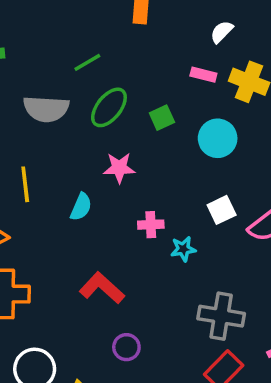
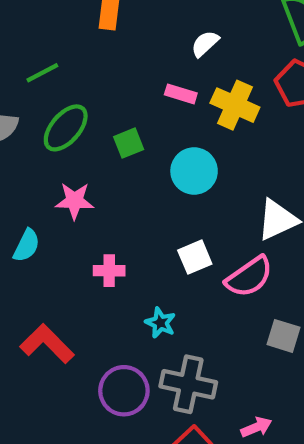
cyan star: (183, 249) -> (160, 323), moved, turned 30
purple circle: (126, 347) -> (124, 391), moved, size x1.5

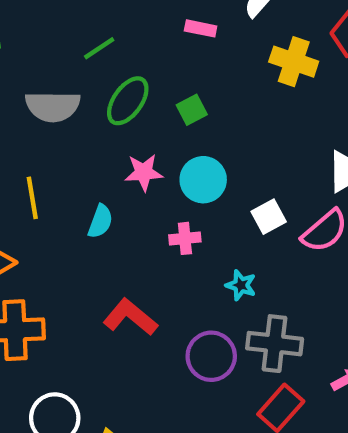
pink rectangle: (181, 94) -> (201, 28), moved
cyan circle: (194, 171) -> (203, 180), moved

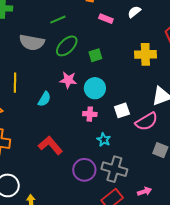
yellow cross: (294, 62) -> (145, 54), moved, turned -30
pink cross: (185, 238) -> (90, 114), moved

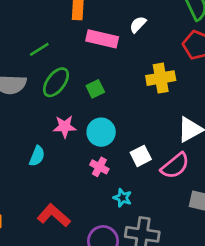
pink rectangle: (106, 19) -> (102, 39), size x1.6
pink cross: (90, 114) -> (99, 167), turned 32

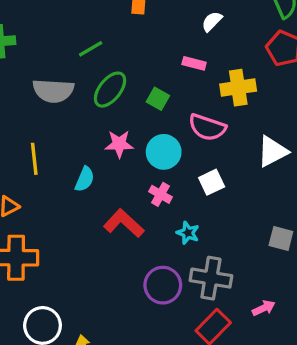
pink rectangle: (102, 39) -> (194, 63), moved, size x0.6
green square: (95, 89) -> (158, 99), turned -36
pink semicircle: (175, 166) -> (207, 127), moved, turned 56
red L-shape: (54, 216) -> (124, 223), moved

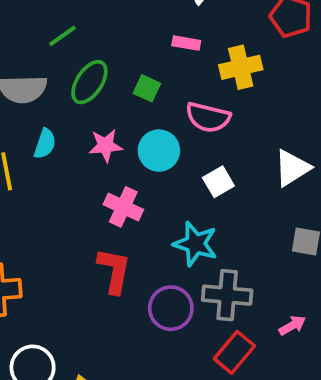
white triangle: (272, 151) -> (292, 168), moved
cyan semicircle: (85, 179) -> (45, 144), moved
pink cross: (161, 194) -> (123, 207), moved, size x1.4
red L-shape: (124, 223) -> (114, 271), moved, turned 63
cyan star: (188, 233) -> (195, 244), size x1.6

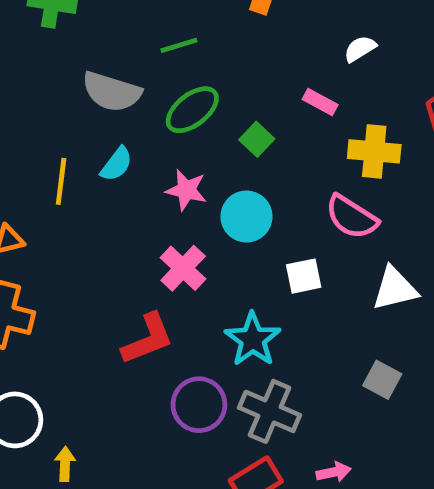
pink semicircle: (208, 117) -> (352, 217), moved
red L-shape: (114, 271) -> (148, 339), turned 39

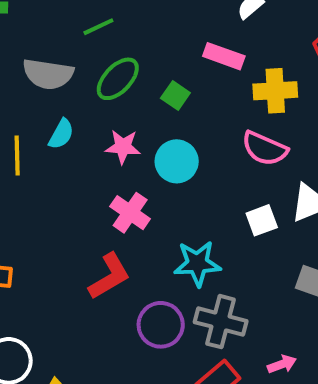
pink rectangle: (320, 102) -> (224, 56), size x1.4
white square: (304, 276) -> (262, 220), moved
cyan star: (253, 339) -> (197, 263), turned -30

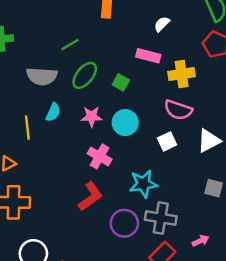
white square: (262, 220) -> (167, 141), moved

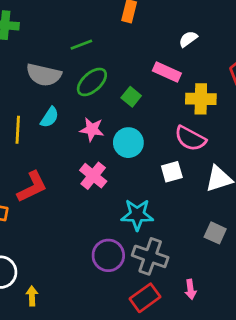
red L-shape: (90, 196) -> (32, 187), moved
pink arrow: (201, 241) -> (190, 289), turned 98

